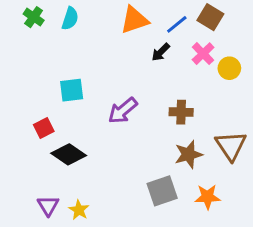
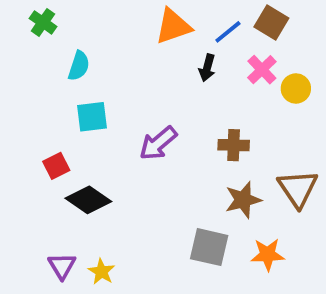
cyan semicircle: (70, 19) -> (79, 66), moved
black arrow: (161, 52) -> (207, 68), turned -30
gray square: (162, 191) -> (209, 247), turned 32

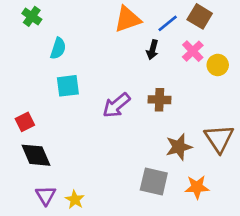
brown cross: (234, 145) -> (159, 100), moved
red square: (56, 166) -> (25, 122), moved
black diamond: (88, 200) -> (36, 155), moved, turned 32

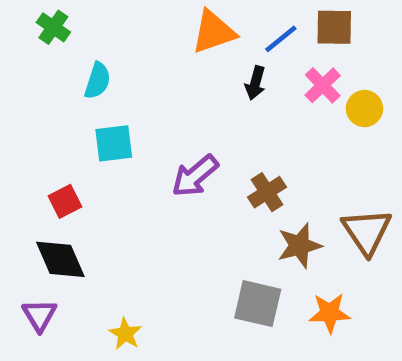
brown square: (200, 16) -> (334, 27), turned -30
brown cross: (159, 100) -> (267, 192), moved, turned -35
red square: (25, 122) -> (65, 201), moved
purple triangle: (46, 195) -> (39, 315), moved

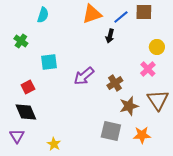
green cross: (53, 27) -> (21, 41), moved
cyan semicircle: (97, 81) -> (43, 15), moved
pink cross: (323, 85) -> (148, 69), moved

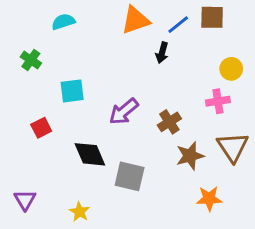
cyan semicircle: (43, 15) -> (63, 22), turned -126
pink cross: (148, 69) -> (218, 101), turned 35
black diamond: (26, 112) -> (90, 154), moved
gray square: (111, 131) -> (130, 176), moved

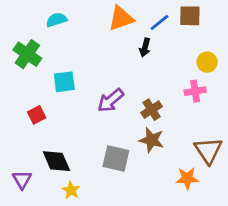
green cross: (31, 60) -> (27, 54), size x1.5
brown triangle: (233, 147) -> (208, 151), moved
black diamond: (90, 154) -> (56, 161), moved
brown star: (190, 156) -> (152, 140), moved, turned 30

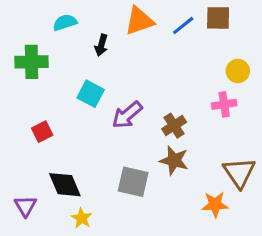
black arrow: (145, 48) -> (101, 45), moved
green cross: (27, 54) -> (32, 62), turned -36
cyan square: (64, 82) -> (91, 94), moved, turned 35

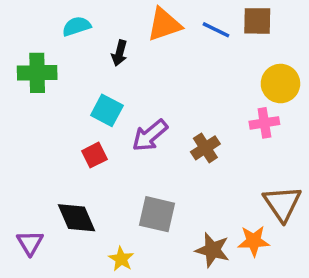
blue line: (183, 25) -> (216, 30), turned 65
yellow circle: (238, 71) -> (280, 84), size x1.4
red square: (42, 132) -> (94, 155), moved
brown star: (174, 160) -> (212, 250), moved
yellow star: (82, 218) -> (121, 259), moved

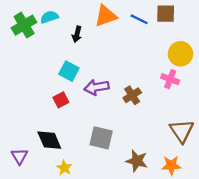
green cross: (37, 73) -> (24, 25), moved, turned -30
pink cross: (264, 123) -> (170, 79), turned 30
purple arrow: (150, 135) -> (97, 87), turned 30
orange star: (254, 241) -> (171, 165), moved
yellow star: (121, 259) -> (64, 168), moved

